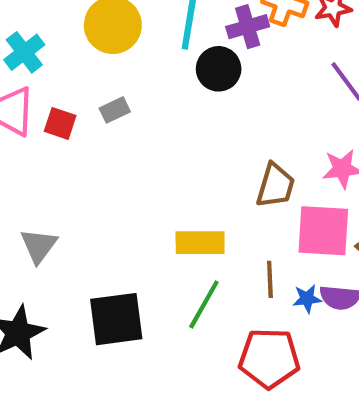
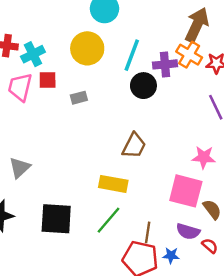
red square: (60, 123) -> (48, 80), moved, turned -30
brown trapezoid: (275, 186) -> (134, 146), moved
brown line: (270, 279) -> (148, 232), moved
blue star: (307, 299) -> (171, 255), moved

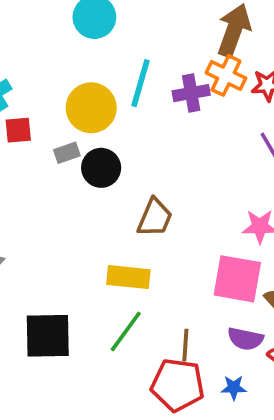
yellow circle: (87, 48) -> (91, 108), moved
black circle: (143, 86) -> (101, 168), moved
blue star: (171, 255) -> (234, 388), moved

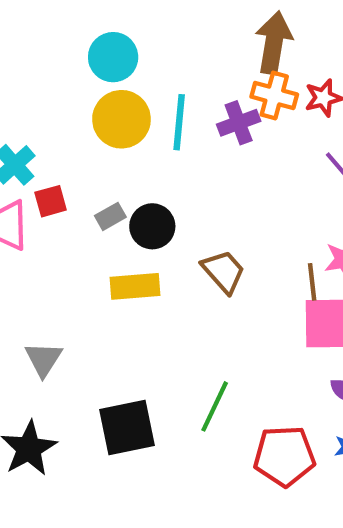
yellow circle: (91, 108) -> (121, 119), moved
brown trapezoid: (155, 218) -> (223, 271), turned -54
yellow rectangle: (128, 277) -> (135, 286), moved
brown line: (185, 345) -> (312, 282), moved

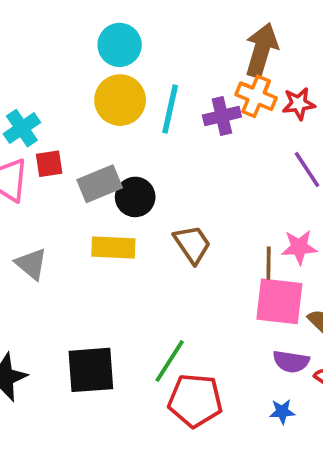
gray rectangle: (110, 216) -> (100, 184), size x1.6
gray triangle: (43, 359) -> (31, 264), moved, turned -30
red pentagon: (284, 456) -> (195, 401), moved

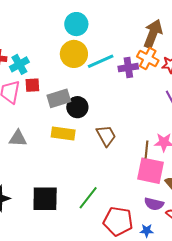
cyan line: (170, 109) -> (101, 61), turned 48
gray triangle: (31, 264) -> (18, 138), turned -42
red pentagon: (195, 401) -> (118, 221), moved

